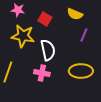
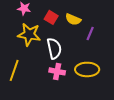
yellow semicircle: (75, 14) -> (73, 19), moved
pink cross: (42, 73) -> (57, 71), moved

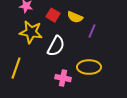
white semicircle: (54, 48) -> (56, 46), turned 40
pink cross: (57, 71) -> (63, 78), moved

